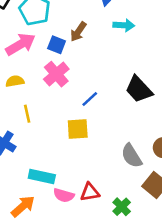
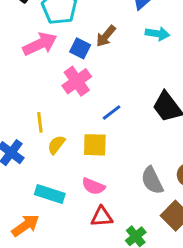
yellow semicircle: (15, 81) -> (56, 145), moved, turned -48
pink semicircle: (64, 195) -> (93, 186), moved

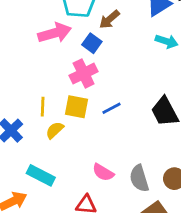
brown arrow: (106, 36) -> (109, 19), moved
yellow square: (95, 145) -> (76, 107), moved
pink semicircle: (93, 186) -> (103, 172), moved

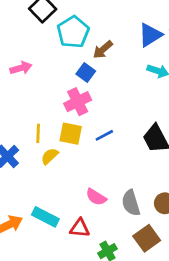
pink arrow: (55, 33) -> (21, 68), moved, size x0.7
cyan rectangle: (41, 175) -> (45, 217), moved

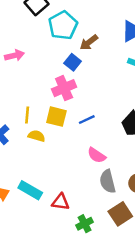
yellow semicircle: (50, 156) -> (37, 136), turned 56
pink semicircle: (96, 197) -> (97, 155), moved

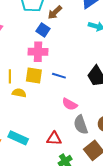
pink cross: (64, 88) -> (38, 52), turned 30
blue line: (87, 120) -> (59, 76), turned 48
red triangle: (61, 202) -> (54, 139), moved

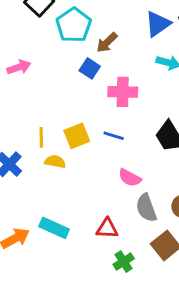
pink cross: (38, 52) -> (123, 92), moved
yellow square: (34, 76) -> (77, 136), turned -30

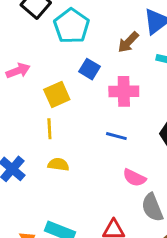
brown arrow: (107, 43) -> (128, 42), moved
yellow square: (77, 136) -> (57, 94), moved
yellow line: (41, 137) -> (49, 129), moved

